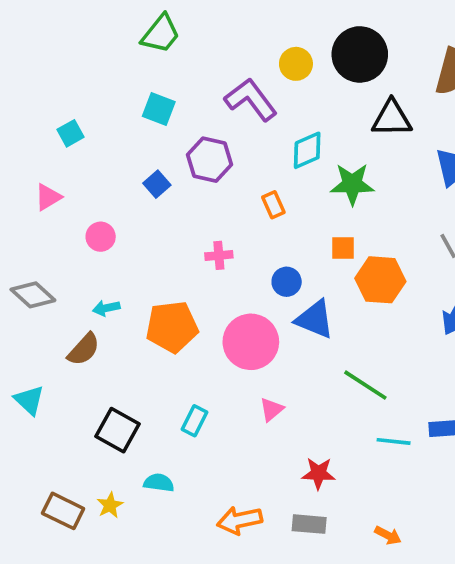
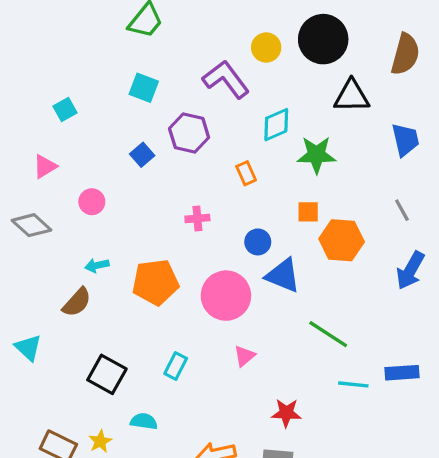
gray diamond: (33, 295) -> (31, 225), moved

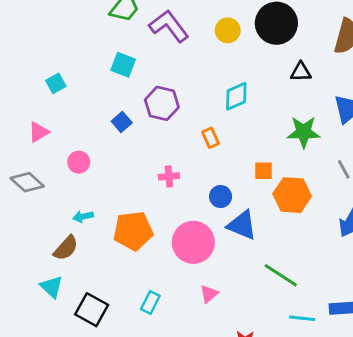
purple L-shape: (226, 79) -> (169, 26), moved
black triangle: (352, 96) -> (301, 72), size x0.7
green star: (316, 155) -> (304, 132), moved
cyan triangle: (28, 348) -> (52, 287), moved

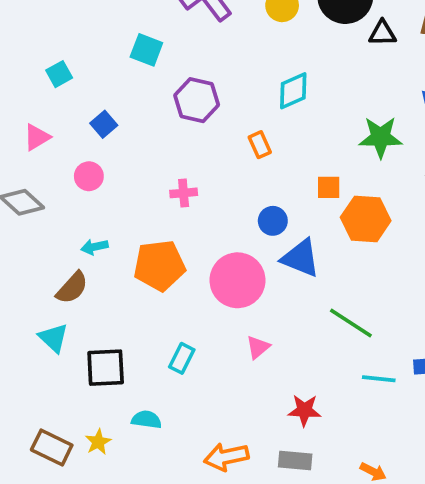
black triangle: (301, 72) -> (382, 33), moved
blue square: (122, 122) -> (104, 124), moved
pink cross: (169, 176) -> (184, 193), moved
black square: (92, 310) -> (106, 368), turned -32

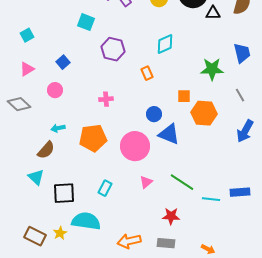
cyan square: (59, 74) -> (27, 35), moved
green line: (351, 323) -> (182, 182), moved
cyan semicircle: (146, 420) -> (86, 221), size x1.8

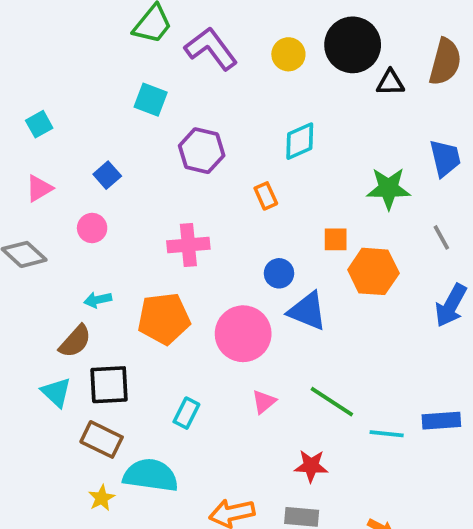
pink cross: (106, 99) -> (188, 245), size x1.5
black square: (64, 193) -> (109, 385), moved
brown rectangle: (35, 236) -> (102, 439), moved

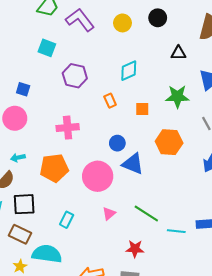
black circle: (353, 45) -> (158, 18), size x0.6
black triangle: (390, 83) -> (178, 53), moved
blue square: (107, 175) -> (23, 89), turned -32
pink circle: (92, 228) -> (15, 118), size x1.5
orange square: (336, 239) -> (142, 109), moved

